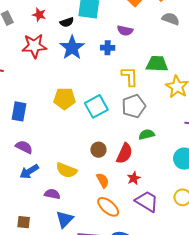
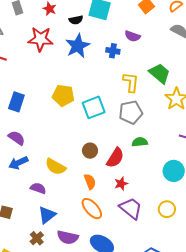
green trapezoid: (157, 64) -> (160, 73), turned 30

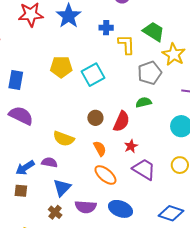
blue cross: (113, 51) -> (106, 28), moved
gray pentagon: (131, 112) -> (150, 73), moved
purple semicircle: (17, 138) -> (21, 116), size x1.4
blue arrow: (18, 163) -> (25, 168), moved

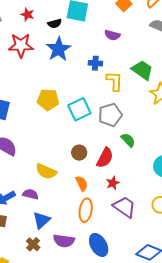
gray pentagon: (150, 73) -> (110, 115), moved
green semicircle: (144, 102) -> (128, 140), turned 56
orange ellipse: (105, 175) -> (86, 210), turned 55
blue ellipse: (121, 209) -> (99, 245), turned 35

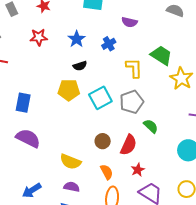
black semicircle: (55, 23) -> (80, 66), moved
red star: (21, 45) -> (39, 37), size x0.7
blue star: (59, 49) -> (77, 39), size x0.7
blue cross: (95, 63) -> (109, 44), moved, turned -32
purple semicircle: (31, 194) -> (72, 187), moved

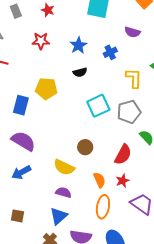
yellow pentagon: (69, 90) -> (46, 89), moved
brown circle: (103, 141) -> (85, 147), moved
red star: (138, 170) -> (123, 181), moved
blue arrow: (32, 190) -> (21, 172), moved

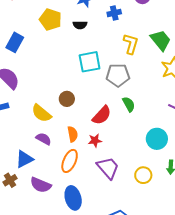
yellow pentagon: (46, 89) -> (50, 20), moved
purple semicircle: (63, 192) -> (44, 139), moved

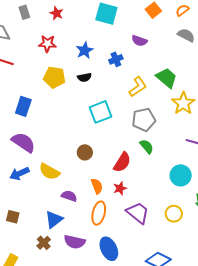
yellow L-shape: (131, 44) -> (138, 87), turned 50
gray pentagon: (118, 75) -> (144, 120), moved
yellow semicircle: (41, 113) -> (49, 172), moved

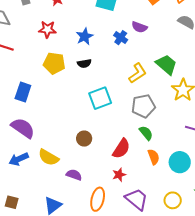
blue cross: (116, 59) -> (121, 38), moved, turned -32
orange semicircle: (97, 186) -> (154, 157), moved
purple semicircle: (69, 196) -> (74, 175), moved

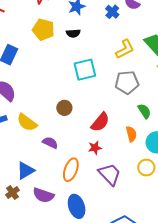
green semicircle: (146, 133) -> (144, 111), moved
yellow circle: (173, 200) -> (146, 168), moved

